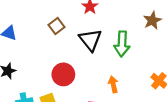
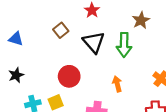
brown star: (152, 20) -> (141, 20), moved

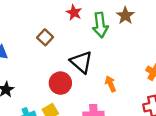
black triangle: (94, 42) -> (81, 62), moved
green arrow: (124, 45) -> (100, 25), moved

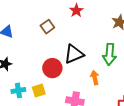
green arrow: (100, 25) -> (109, 54), moved
black triangle: (81, 62) -> (74, 54), turned 45

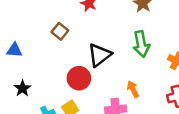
orange arrow: (95, 78) -> (133, 89), moved

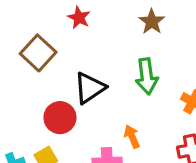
brown square: (60, 31) -> (38, 53), size x1.5

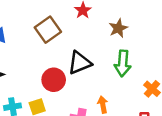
brown star: (152, 22) -> (118, 28), moved

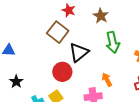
brown square: (48, 30) -> (58, 32), moved

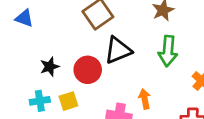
black star: (16, 82) -> (50, 67), moved

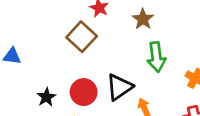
black triangle: (118, 50) -> (119, 87), moved

